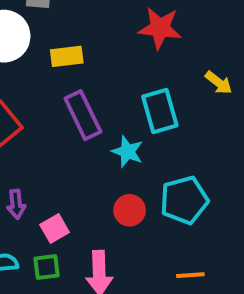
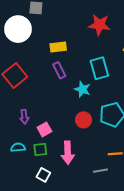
yellow rectangle: (67, 56) -> (58, 47), moved
purple rectangle: (83, 115) -> (59, 70), size x0.7

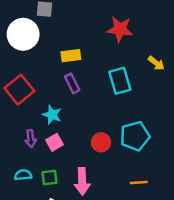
cyan star: (82, 89) -> (52, 115), moved
pink square: (44, 129) -> (55, 142), moved

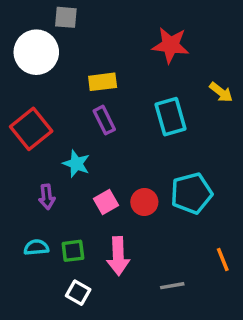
pink square: (55, 142) -> (106, 202), moved
orange line: (139, 183) -> (223, 260), moved, turned 72

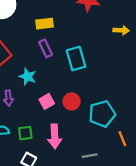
yellow arrow: (221, 92) -> (121, 30), turned -35
cyan rectangle: (170, 117) -> (76, 59), moved
cyan pentagon: (191, 193) -> (102, 114), moved

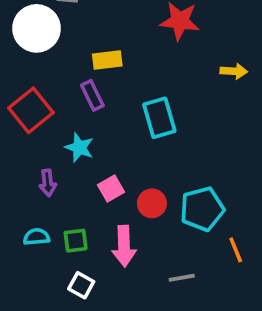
purple rectangle: (46, 48) -> (92, 95), moved
red circle: (72, 101) -> (152, 203), moved

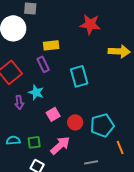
yellow arrow: (234, 71) -> (119, 51), size x1.5
purple arrow: (48, 183) -> (19, 102), moved
pink arrow: (124, 246) -> (60, 145), turned -130

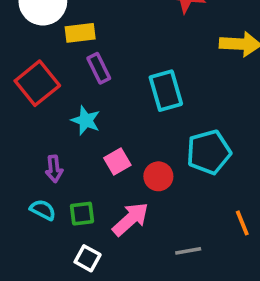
yellow rectangle: (51, 45) -> (80, 33), moved
purple arrow: (19, 102) -> (54, 169), moved
cyan pentagon: (102, 125) -> (209, 152), moved
cyan semicircle: (13, 140) -> (43, 210), turned 32

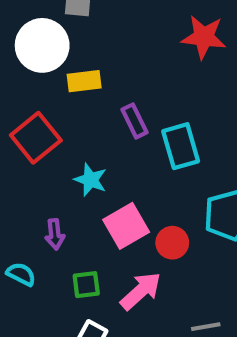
purple rectangle: (99, 68) -> (134, 121), moved
pink square: (117, 161) -> (126, 226), size x1.5
cyan semicircle: (43, 210) -> (21, 274), moved

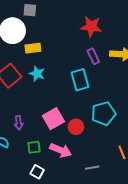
purple rectangle: (134, 121) -> (93, 56), moved
cyan star: (90, 180) -> (37, 74), moved
pink arrow: (141, 291) -> (61, 150), turned 65

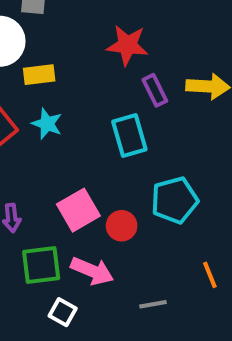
red star: (91, 27) -> (127, 45), moved
green square: (34, 147) -> (41, 265), size x1.5
white square: (37, 172) -> (63, 312), moved

